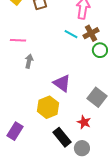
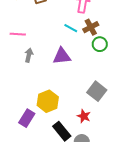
purple triangle: (62, 83) -> (62, 56), moved, turned -42
purple rectangle: (15, 131) -> (27, 118), moved

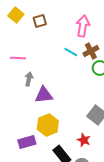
purple triangle: (62, 56) -> (44, 95), moved
purple rectangle: (27, 118) -> (27, 142), turned 42

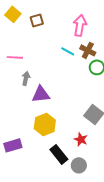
brown cross: (91, 51) -> (88, 50), turned -35
purple rectangle: (27, 142) -> (13, 145), moved

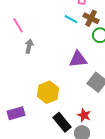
pink line: (15, 57) -> (18, 25), turned 56
purple triangle: (41, 94) -> (78, 59), moved
red star: (81, 139) -> (84, 115), moved

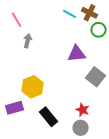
yellow hexagon: (48, 92) -> (33, 87), moved
black rectangle: (62, 122) -> (49, 117), moved

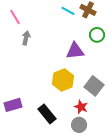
green circle: (99, 30) -> (97, 35), moved
gray square: (96, 77) -> (94, 86), moved
yellow hexagon: (33, 87) -> (63, 80), moved

